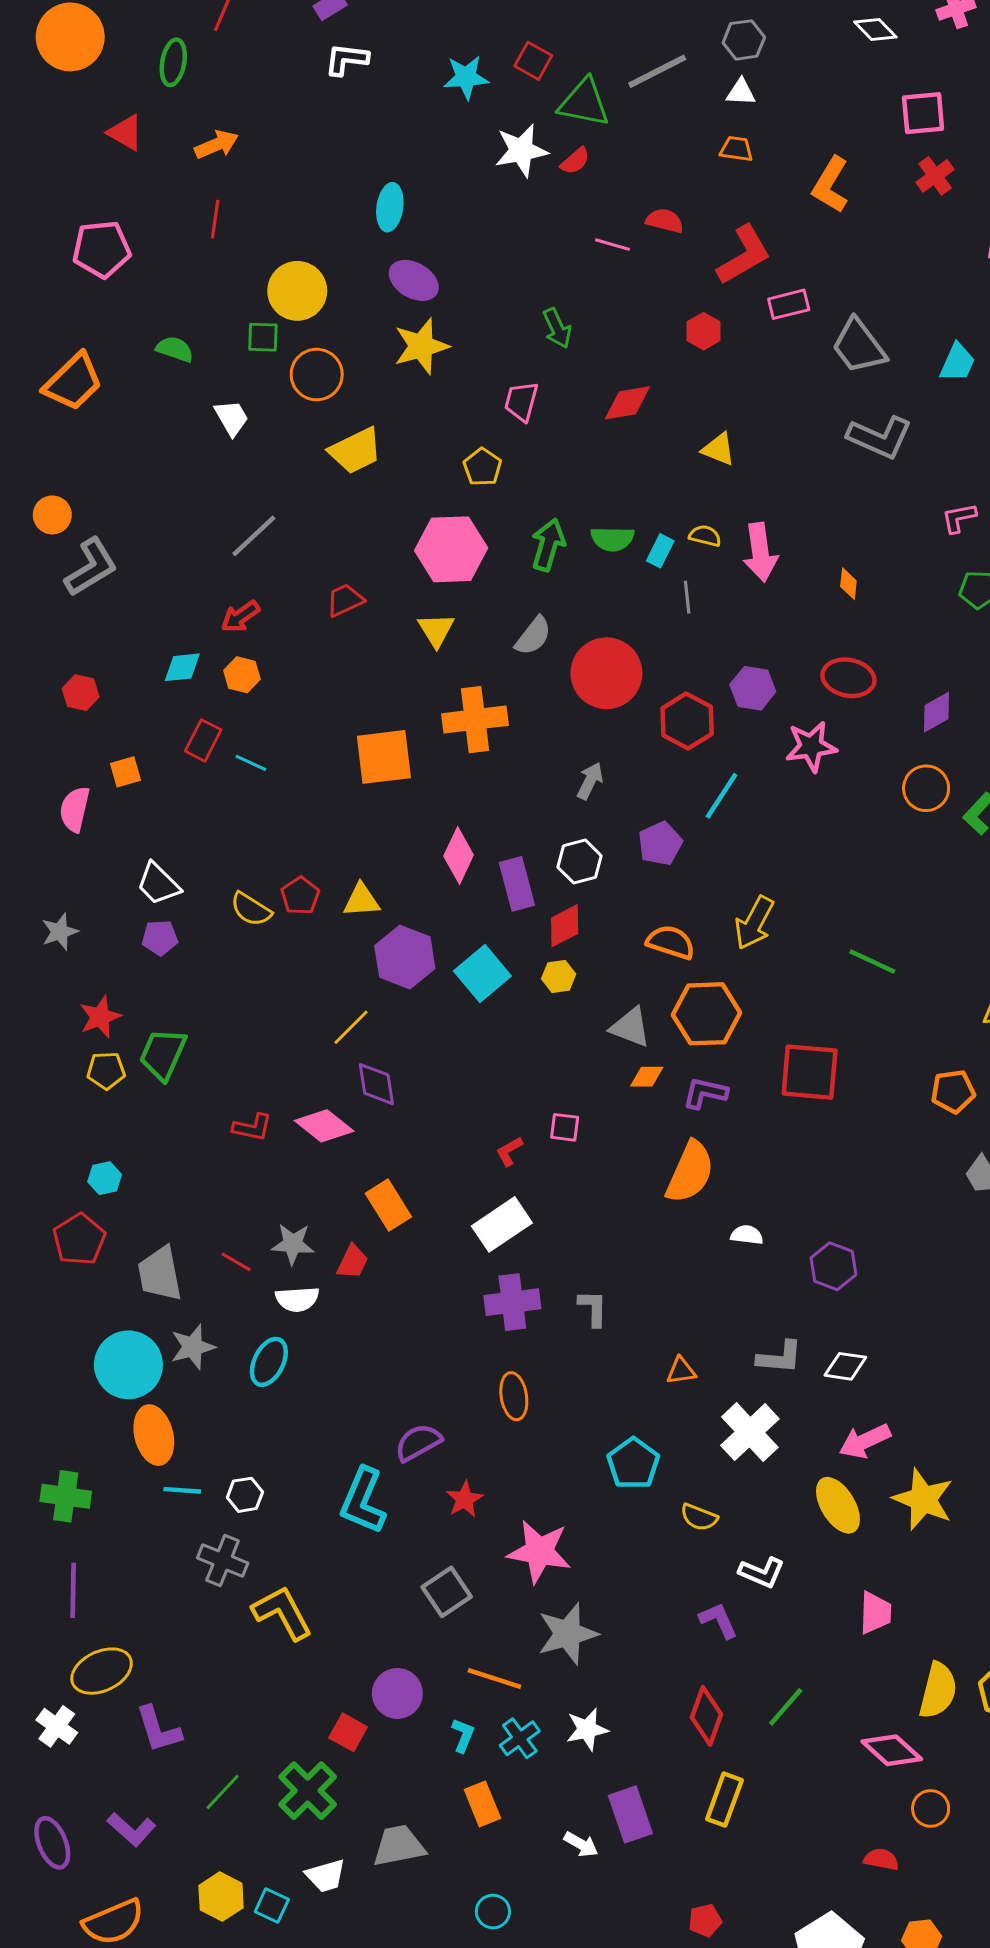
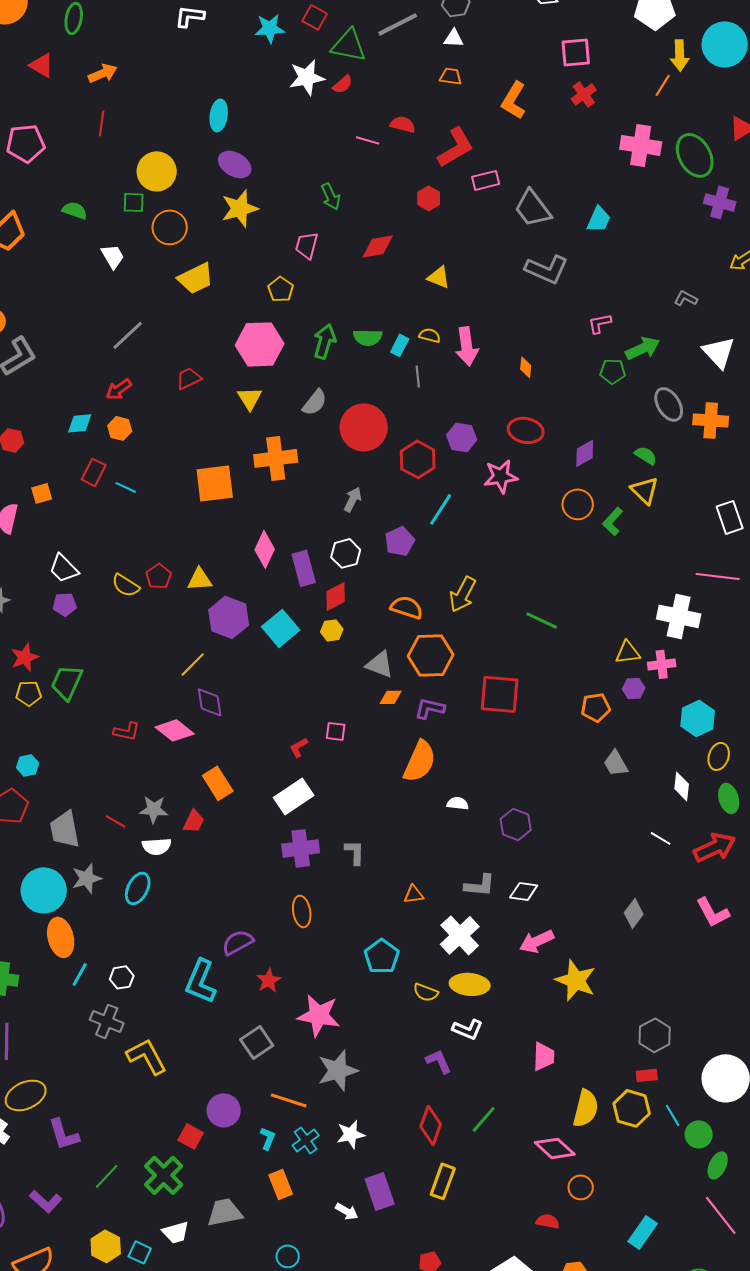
cyan line: (182, 1490) -> (80, 974), turned -65
yellow ellipse: (838, 1505) -> (470, 984), moved, turned -54

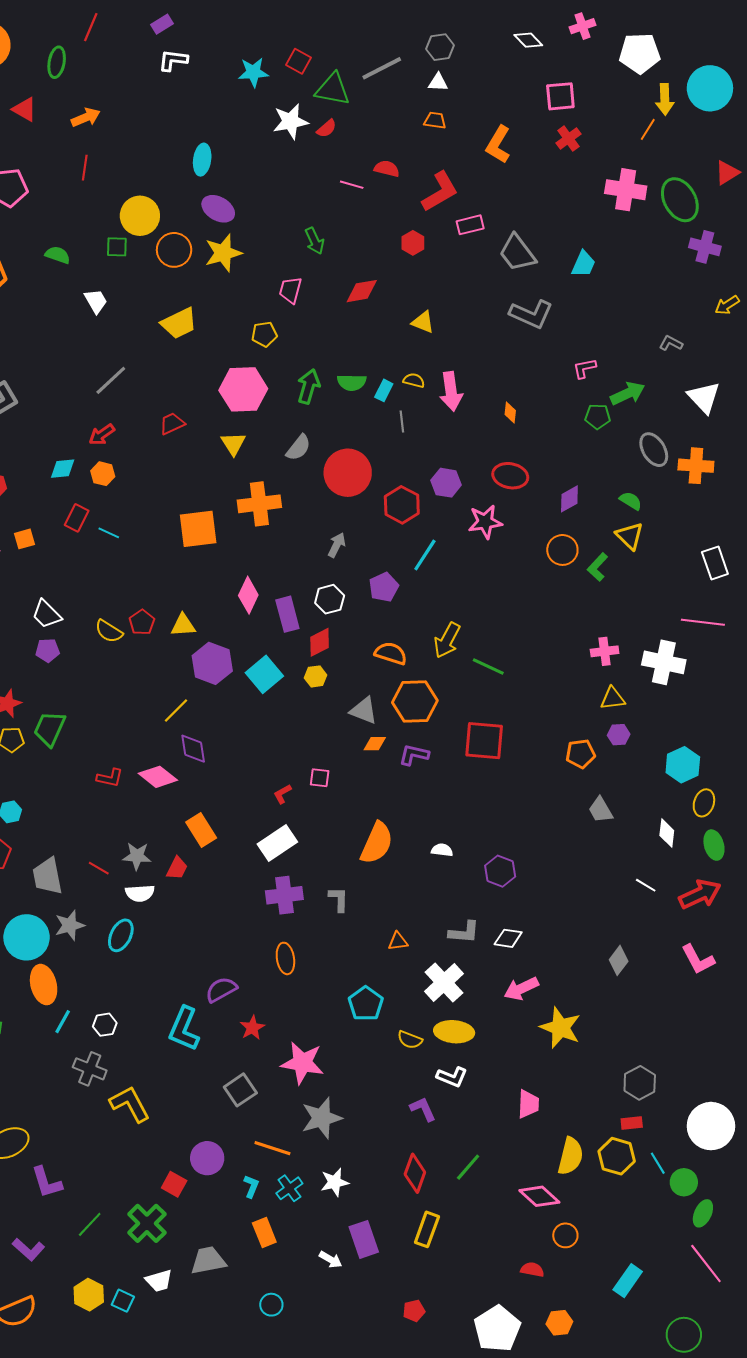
orange circle: (170, 227) -> (174, 250), moved
yellow pentagon: (281, 289) -> (264, 334), turned 30
green line: (542, 620) -> (488, 666), moved
pink cross: (662, 664) -> (605, 651), moved
orange semicircle: (420, 761) -> (377, 843), moved

